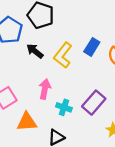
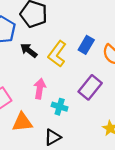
purple rectangle: (94, 103) -> (90, 87), moved

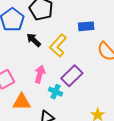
blue rectangle: (86, 45) -> (86, 26), moved, turned 49
purple rectangle: (90, 87) -> (72, 76), moved

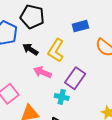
pink arrow: (40, 74) -> (42, 72), moved, turned -72

